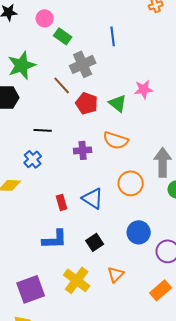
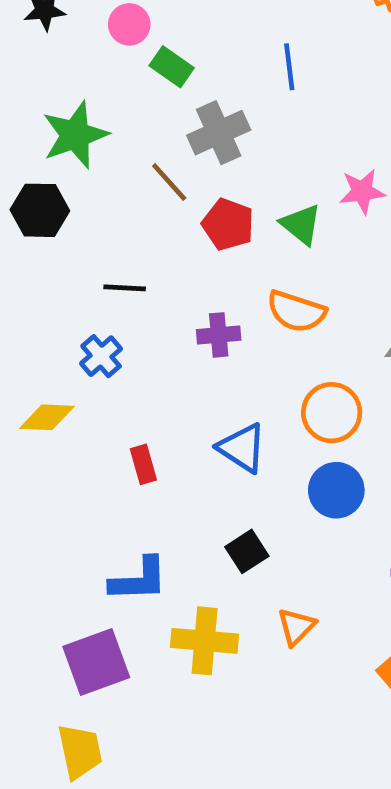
red rectangle: (62, 202) -> (143, 464), moved
blue circle: (139, 232) -> (336, 490), moved
blue L-shape: (55, 239) -> (139, 580), moved
yellow cross: (77, 280) -> (205, 641), turned -32

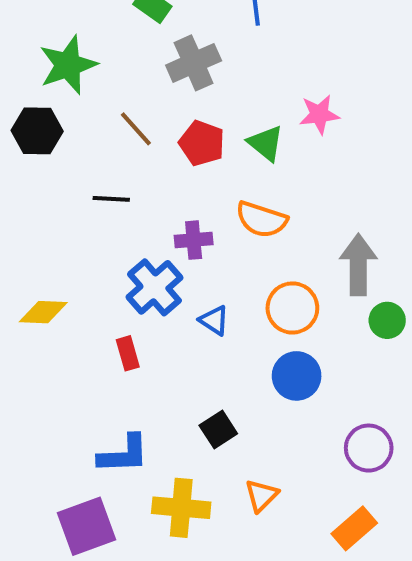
brown line: (169, 182) -> (136, 129), moved
blue cross: (101, 356) -> (154, 287), moved, size x1.5
blue triangle: (242, 448) -> (214, 320), moved, size x0.7

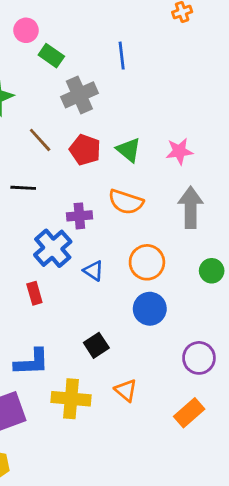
pink star: (319, 114) -> (179, 151), moved
gray arrow: (358, 265) -> (191, 207), moved
orange triangle: (262, 495) -> (126, 390), turned -35

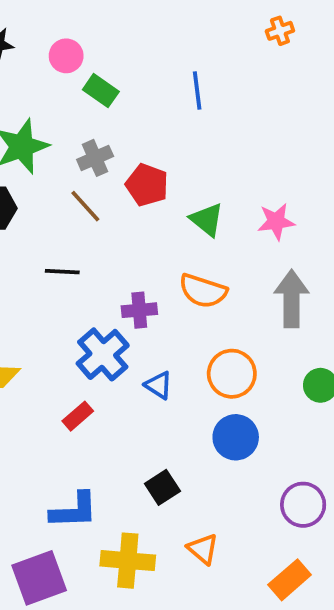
gray cross: (79, 95) -> (95, 158), moved, size x0.7
red pentagon: (85, 150) -> (147, 185), moved
red rectangle: (34, 293) -> (78, 416), turned 65

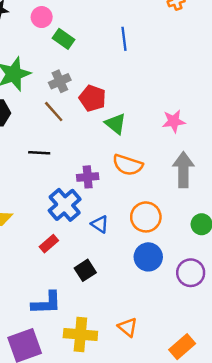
green triangle: (207, 220) -> (116, 124), moved
black square: (162, 487) -> (85, 270), moved
purple circle: (303, 505) -> (191, 273), moved

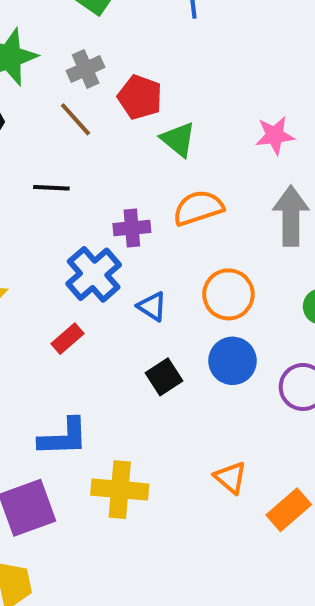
orange semicircle: (128, 165) -> (198, 208), turned 144
black square: (85, 270) -> (164, 377), moved
orange triangle: (128, 327) -> (230, 478), moved

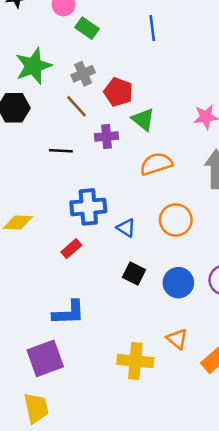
purple cross: (132, 228) -> (107, 136), moved
blue cross: (94, 274) -> (88, 207), turned 36
blue circle: (232, 361) -> (178, 283), moved
black square: (164, 377) -> (134, 274), turned -30
yellow cross: (120, 490) -> (135, 361), moved

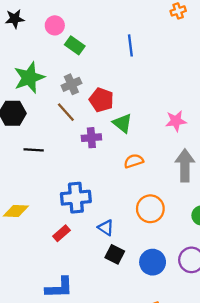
black line: (61, 151) -> (34, 150), moved
orange semicircle: (156, 164) -> (134, 161), size x0.7
blue triangle: (126, 228) -> (106, 228), moved

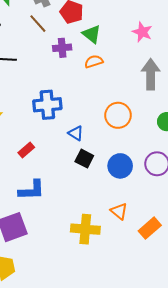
pink star: (176, 121) -> (142, 32), turned 30
orange semicircle: (134, 161) -> (94, 62), moved
red rectangle: (61, 233) -> (26, 150), moved

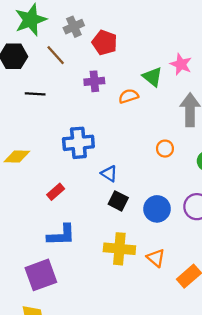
brown line: (38, 24) -> (56, 55), moved
green triangle: (92, 34) -> (152, 77), moved
orange circle: (118, 115) -> (165, 149), moved, size x0.6
yellow cross: (85, 229) -> (119, 249), moved

